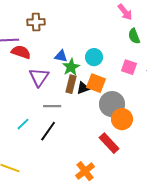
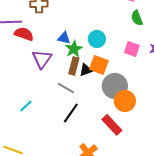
gray line: (52, 106) -> (66, 88), moved, turned 30
black line: (48, 131) -> (71, 113), moved

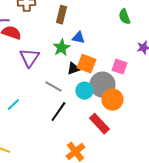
blue triangle: (64, 38) -> (78, 38), moved
cyan circle: (97, 39) -> (84, 91), moved
pink square: (132, 49) -> (119, 67), moved
brown rectangle: (74, 66) -> (61, 15), moved

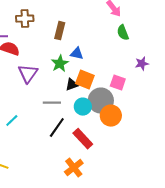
gray line: (53, 87) -> (52, 103), turned -30
red rectangle: (99, 124) -> (83, 139), moved

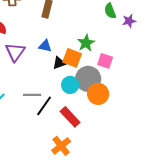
blue triangle: (77, 54) -> (45, 46), moved
green star: (60, 64) -> (86, 43), moved
purple star: (142, 64) -> (129, 21), moved
gray line: (52, 103) -> (32, 95), moved

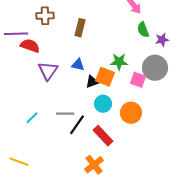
green star: (86, 43) -> (119, 62), turned 30
gray circle: (88, 79) -> (155, 68), moved

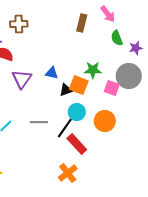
brown rectangle: (80, 28) -> (82, 23), moved
black line: (77, 125) -> (65, 128), moved

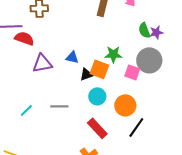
green semicircle: (117, 38) -> (144, 30), moved
purple triangle: (22, 79) -> (42, 63), turned 45
black line: (65, 128) -> (136, 127), moved

